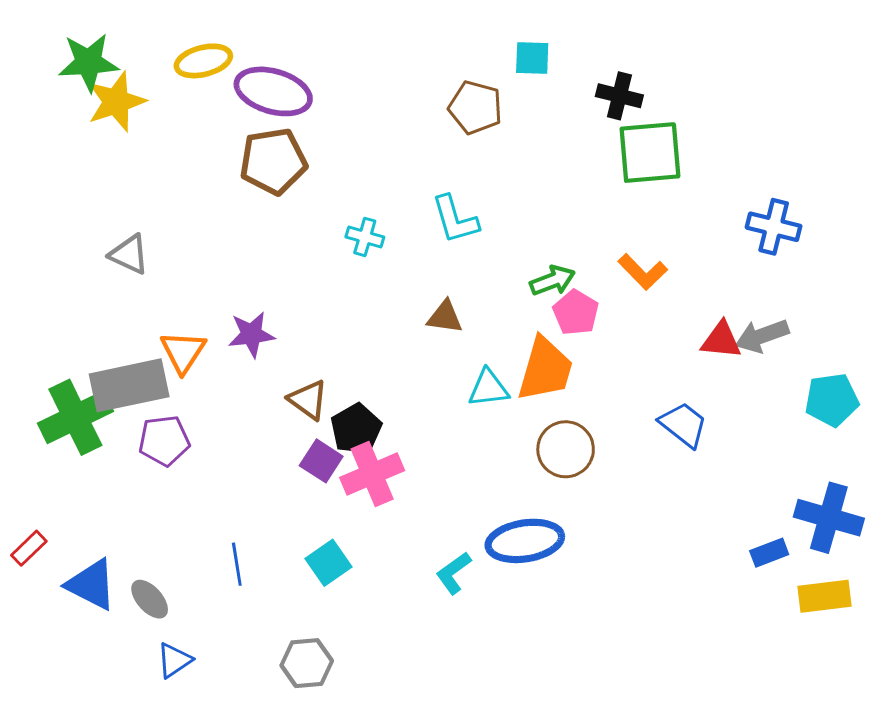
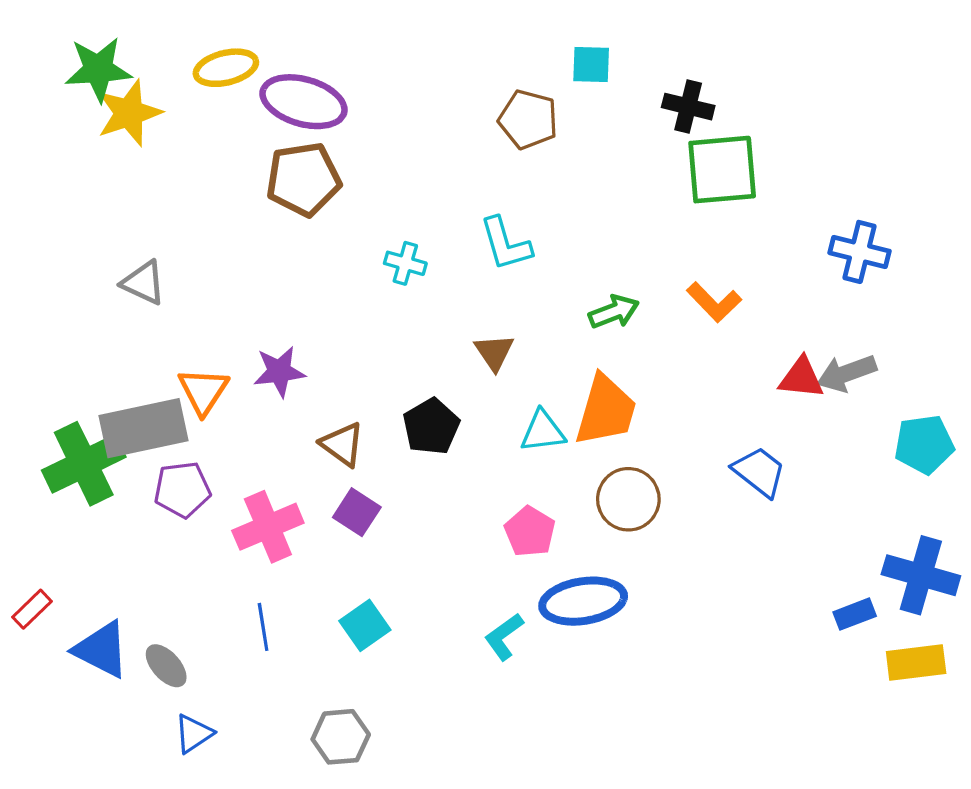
pink pentagon: (576, 313) -> (530, 532), moved
brown triangle: (445, 317) -> (494, 352), turned 48
black pentagon: (356, 429) -> (431, 427), moved
pink cross: (372, 474) -> (268, 527), moved

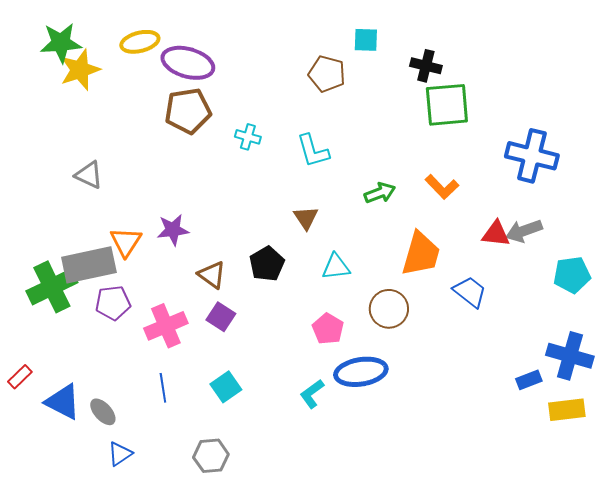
blue cross: (859, 252) -> (532, 156), size x1.4
cyan cross: (405, 263) -> (248, 137), moved
orange trapezoid: (606, 410) -> (421, 254), moved

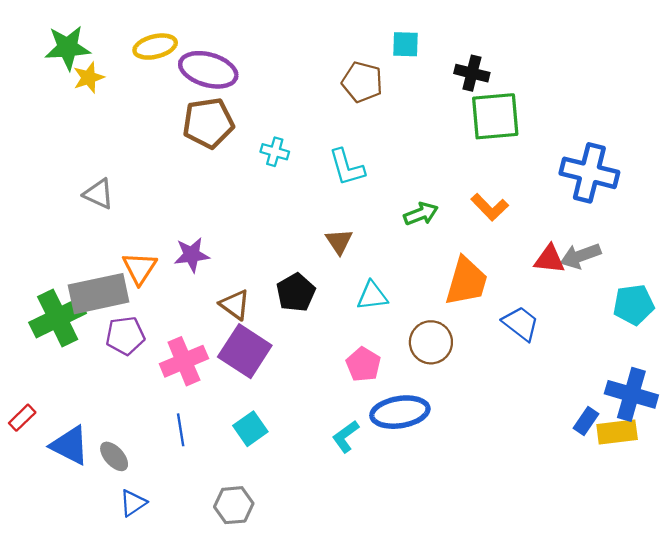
yellow star: (80, 70) -> (89, 78), size x0.7
purple square: (221, 317) -> (245, 351), size x1.6
blue rectangle: (529, 380) -> (586, 421), turned -35
yellow rectangle: (567, 410) -> (617, 432), moved

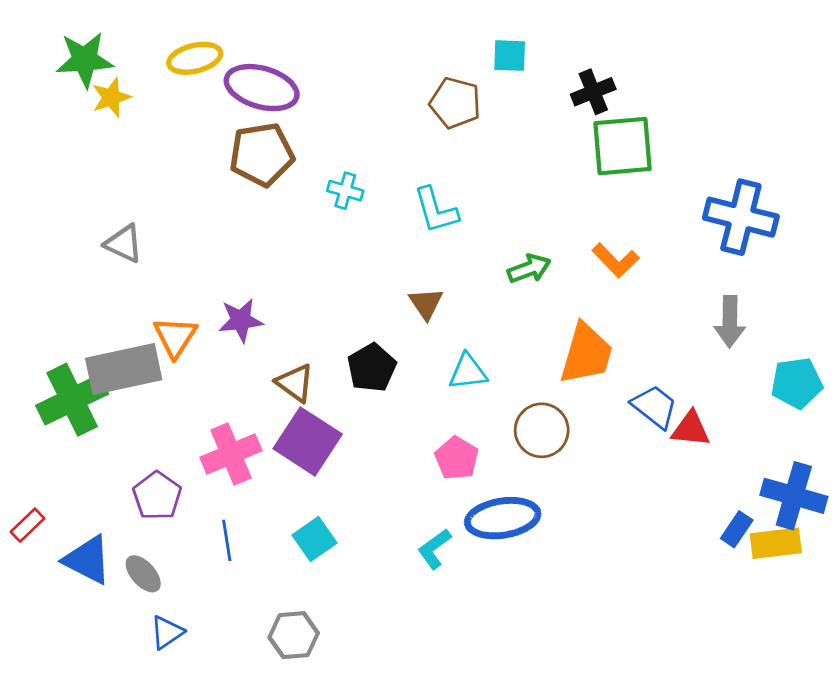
black cross: (472, 73) -> (593, 92), turned -36
gray arrow: (580, 256) -> (730, 322), turned -69
red triangle: (549, 259) -> (691, 429), moved
purple pentagon: (125, 336) -> (157, 496), moved, turned -30

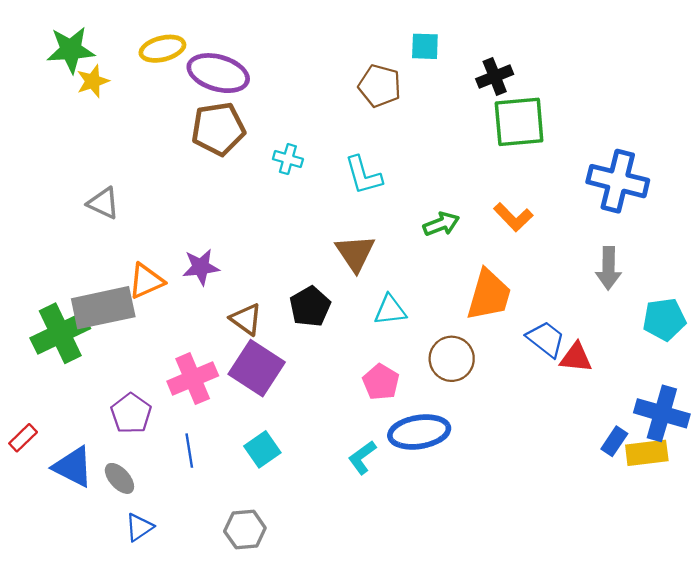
brown triangle: (426, 304) -> (355, 253), size x1.4
orange triangle: (175, 337) -> (146, 281), turned 33

